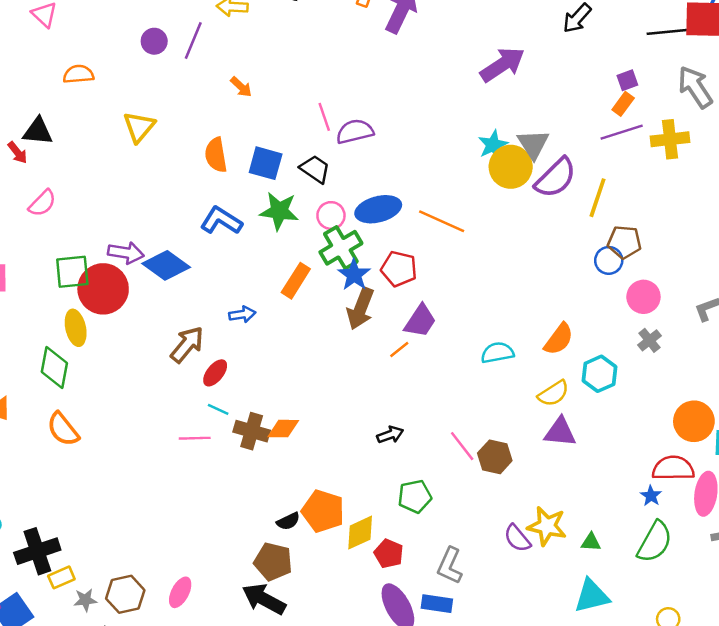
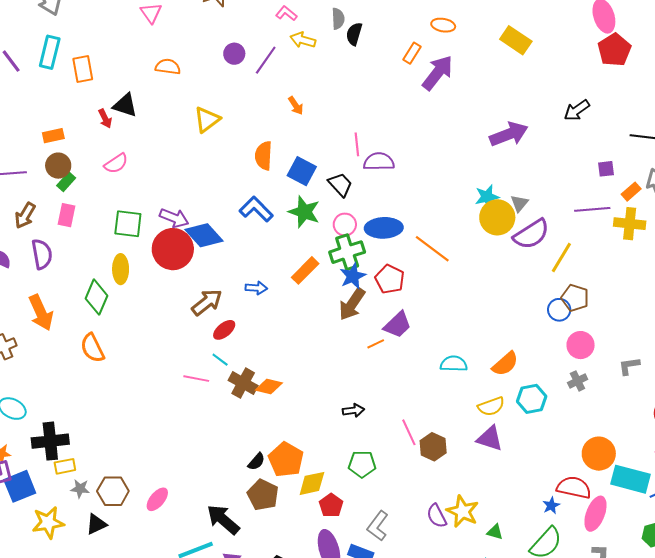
orange rectangle: (623, 104) -> (631, 192), moved
gray triangle: (533, 144) -> (519, 203), size x0.7
red circle: (103, 289) -> (173, 249), moved
black semicircle: (288, 521) -> (256, 462), turned -36
brown pentagon: (273, 562) -> (263, 495), moved

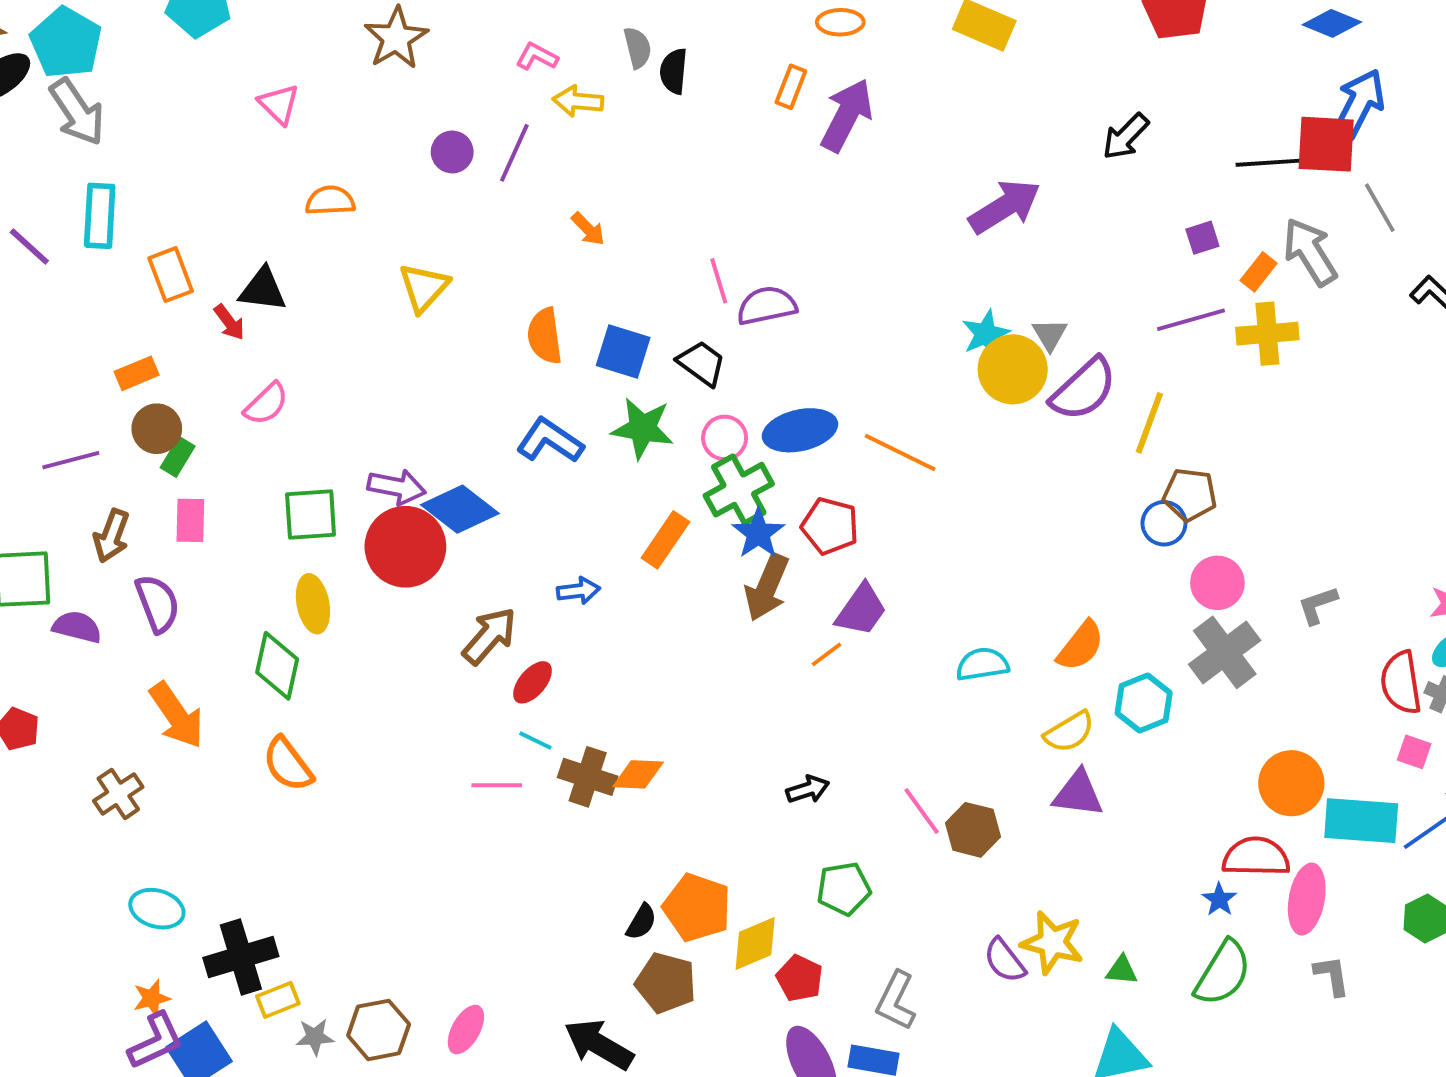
orange rectangle: (83, 69) -> (171, 275), moved
gray cross: (578, 381) -> (1225, 652), size x1.8

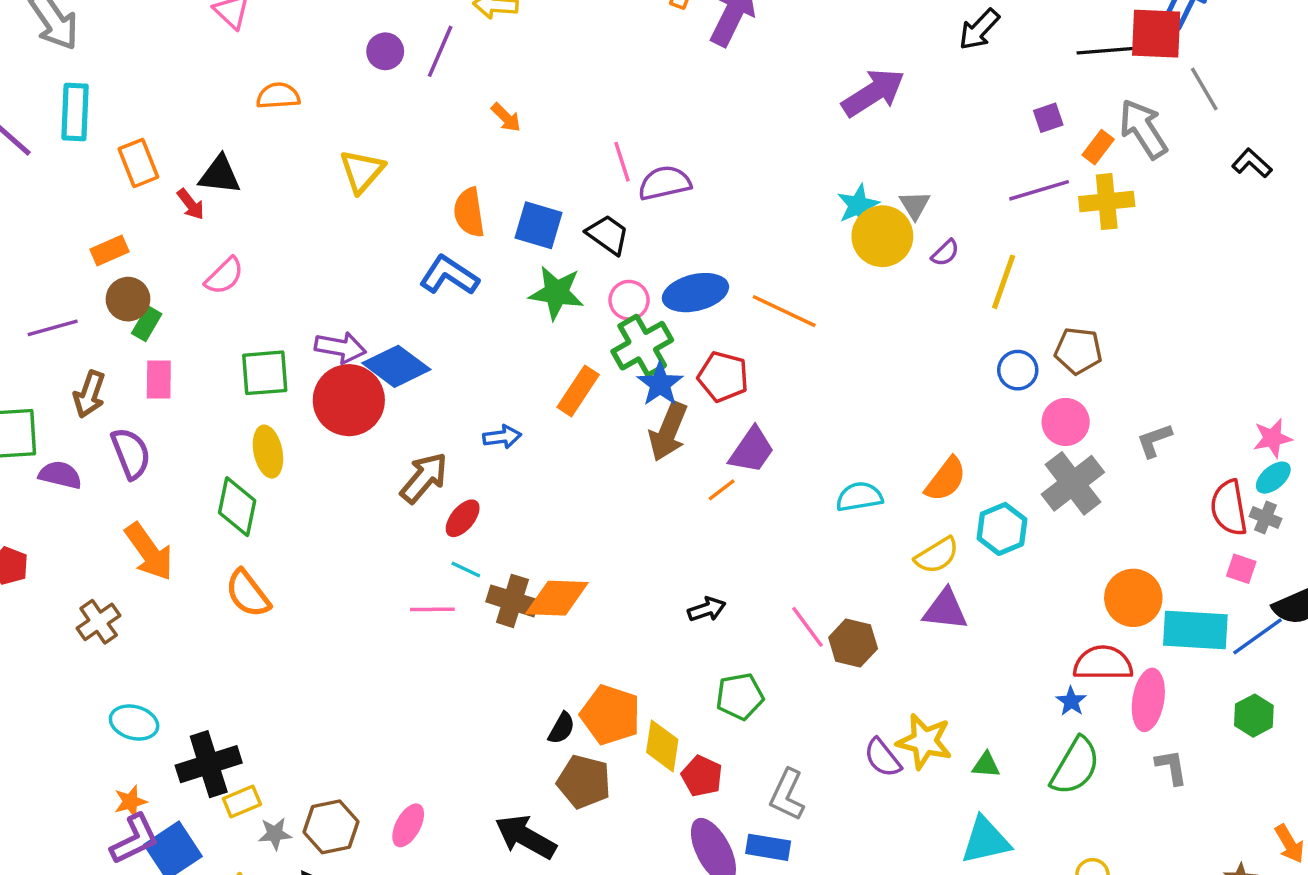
purple semicircle: (1084, 389) -> (945, 253), size x0.5
blue L-shape: (550, 441) -> (449, 275), moved
brown pentagon: (1190, 495) -> (1078, 351), moved
orange diamond: (638, 774) -> (557, 598), size x1.4
yellow diamond: (755, 944) -> (662, 746), turned -58

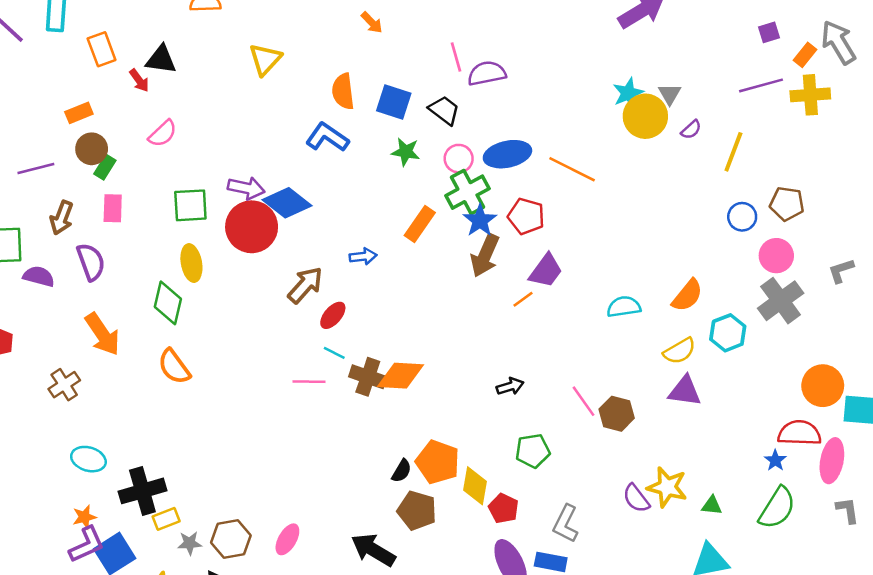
green star: (557, 293) -> (406, 152), size x0.7

